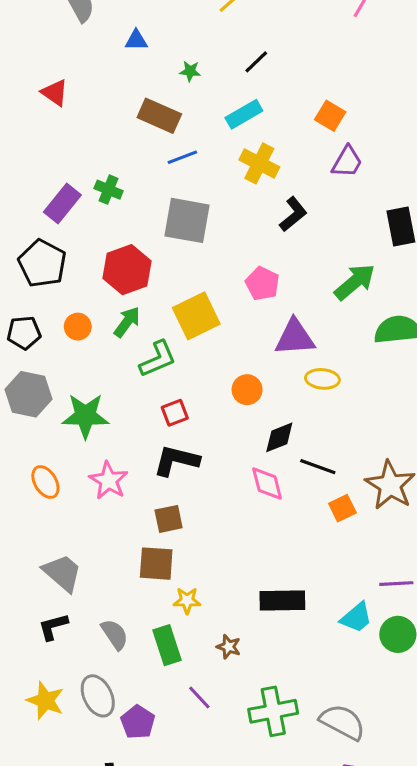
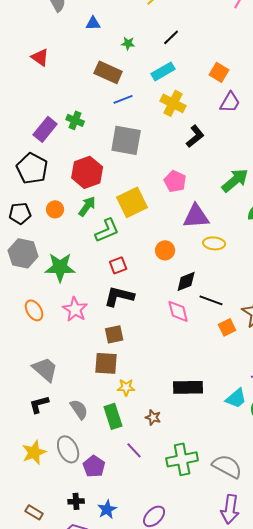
yellow star: (45, 701) -> (34, 452), turned 30

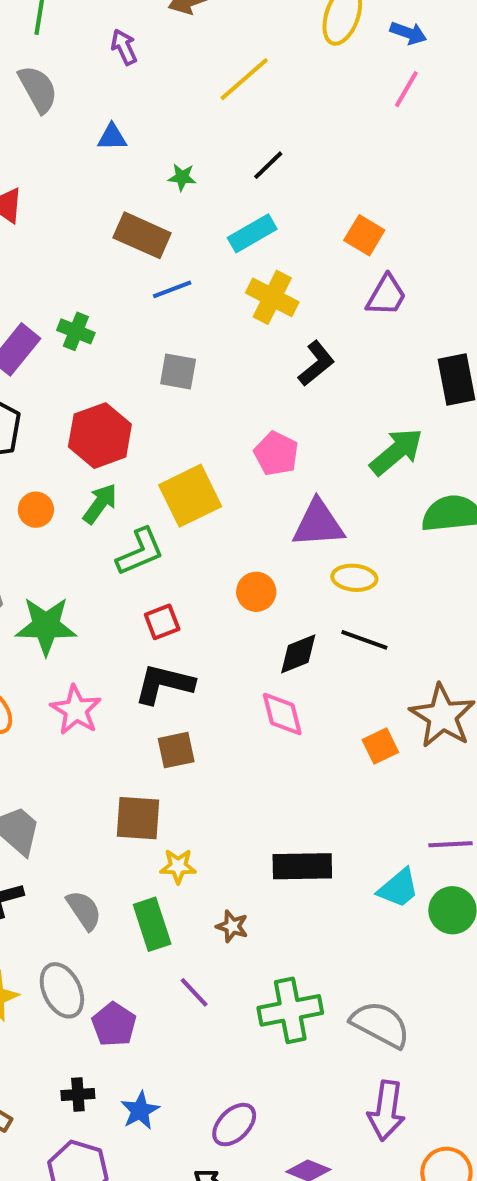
gray square: (126, 140) -> (178, 371), size x0.6
black line: (211, 300) -> (364, 640), moved
brown square: (114, 334) -> (176, 750), moved

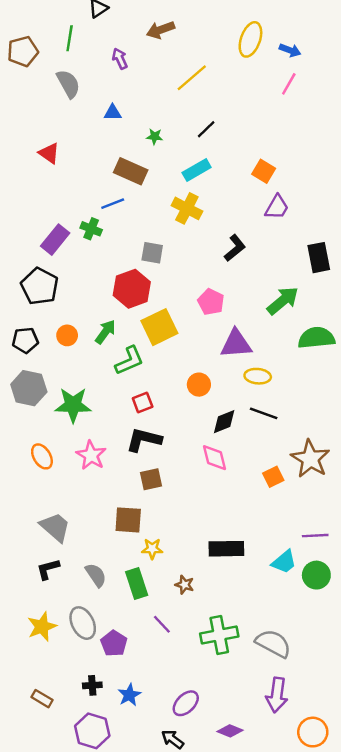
blue line: (172, 289) -> (113, 204), moved
yellow cross: (272, 297) -> (187, 208), moved
red hexagon: (100, 436) -> (132, 289), moved

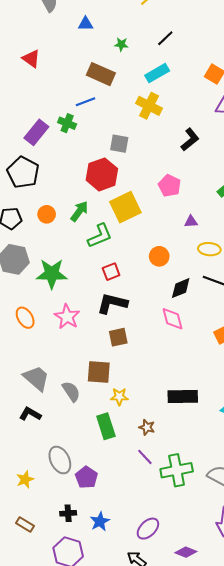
purple triangle: (236, 344) -> (191, 221), size x0.5
black L-shape: (48, 569) -> (30, 414), turned 45
gray semicircle: (96, 575) -> (71, 391), moved
purple line: (162, 624) -> (145, 457), moved
yellow star: (42, 627) -> (25, 479), moved, size x0.7

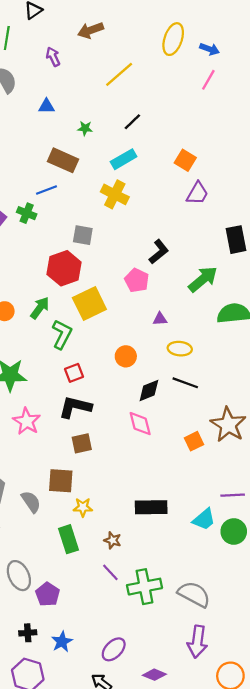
black L-shape: (190, 140) -> (159, 252), moved
green L-shape: (100, 236) -> (62, 334), turned -40

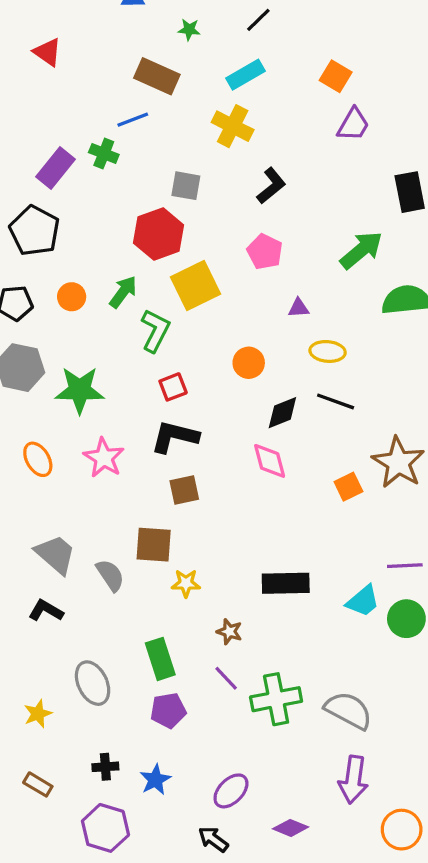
black L-shape: (159, 252) -> (271, 186), moved
green rectangle: (68, 539) -> (160, 659), moved
purple pentagon: (48, 594) -> (168, 710), moved, turned 30

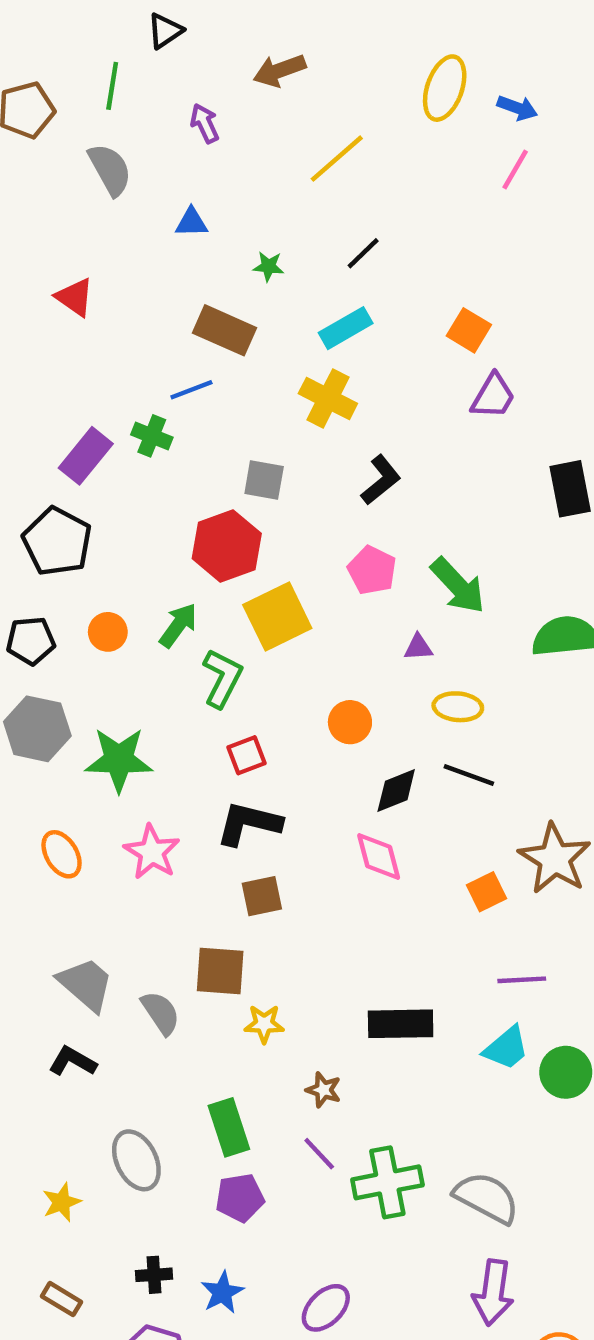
green arrow: (361, 250) -> (458, 586), moved, turned 87
purple line: (405, 566) -> (522, 980), moved

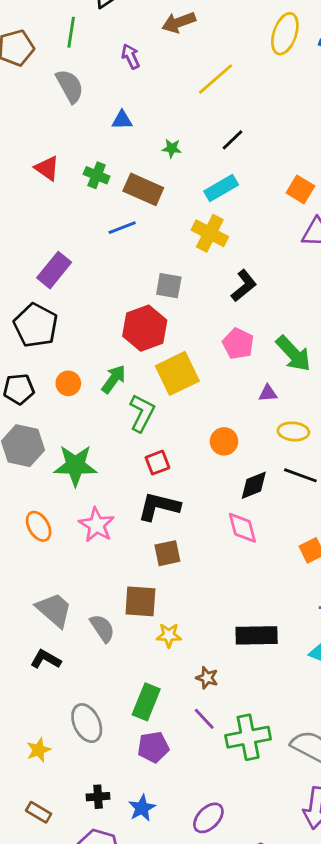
green cross: (152, 436) -> (97, 175), moved
green rectangle: (229, 1127) -> (146, 702), turned 40

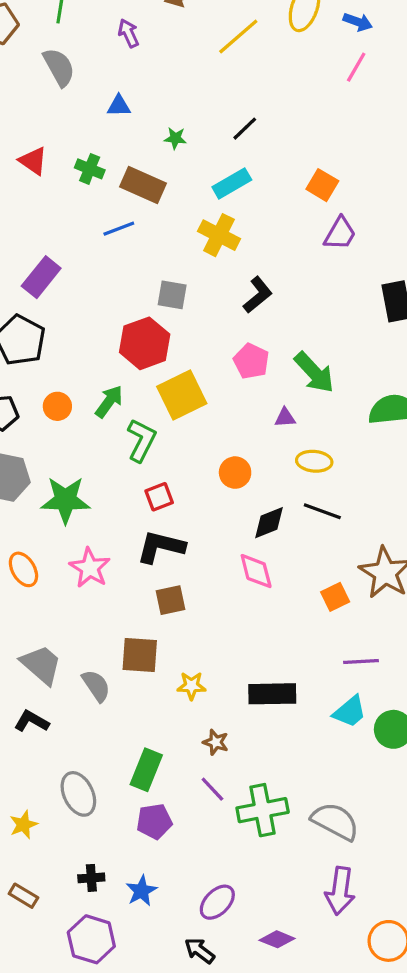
yellow line: (216, 79) -> (238, 36), moved
yellow star: (169, 635) -> (191, 686), moved

